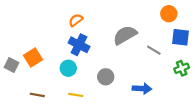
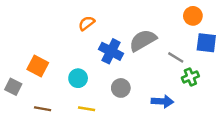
blue cross: (79, 45) -> (111, 51), moved
orange square: (33, 58) -> (38, 66), turned -30
gray square: (12, 65) -> (13, 87), moved
green cross: (182, 68) -> (190, 77), moved

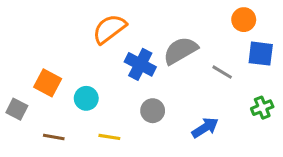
orange semicircle: (87, 23) -> (109, 29), size x1.6
green cross: (190, 77) -> (262, 108), moved
cyan circle: (78, 78) -> (86, 98), moved
blue arrow: (162, 101) -> (205, 128), turned -35

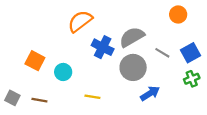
blue square: (261, 54) -> (191, 53), moved, turned -36
gray square: (17, 109) -> (12, 98), moved
gray circle: (153, 111) -> (133, 67), moved, size x1.5
yellow line: (109, 137) -> (92, 97), moved

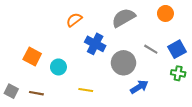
orange semicircle: (80, 21) -> (74, 20), size x0.7
gray semicircle: (132, 37) -> (123, 18), moved
green cross: (192, 79) -> (178, 73), turned 32

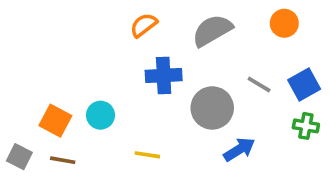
orange semicircle: (74, 20) -> (144, 25), moved
blue cross: (95, 44) -> (164, 76), turned -30
orange square: (32, 56) -> (55, 121), moved

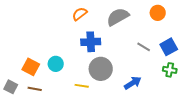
gray circle: (212, 108) -> (101, 69), moved

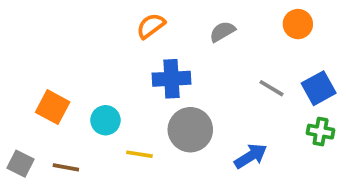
gray semicircle: (118, 17) -> (222, 32), size x0.6
orange square: (31, 67) -> (53, 107), moved
yellow line: (82, 86) -> (139, 154), moved

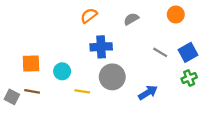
orange square: (53, 107) -> (31, 64), turned -30
green cross: (321, 132) -> (189, 78), turned -32
brown line: (66, 167) -> (32, 91), moved

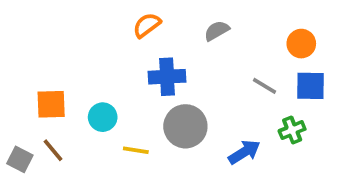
orange circle: (176, 14) -> (301, 44), moved
blue square: (188, 52) -> (310, 86), turned 30
green cross: (189, 78) -> (292, 130), moved
brown line: (32, 91) -> (53, 150), turned 40

